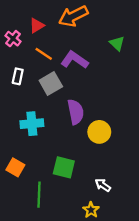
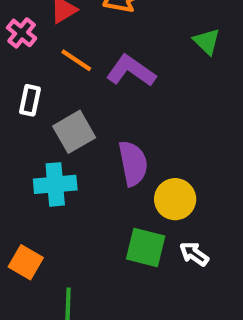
gray square: (51, 83) -> (74, 132), moved
green square: (64, 167) -> (146, 248), moved
white arrow: (103, 185) -> (194, 254), moved

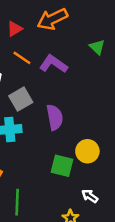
yellow circle: (175, 199) -> (87, 151), moved
white arrow: (194, 254) -> (90, 196), moved

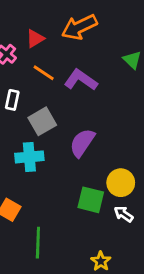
purple semicircle: (55, 117) -> (82, 143), turned -135
white arrow: (90, 196) -> (124, 214), moved

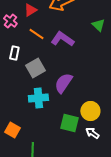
cyan cross: (29, 157) -> (38, 98), moved

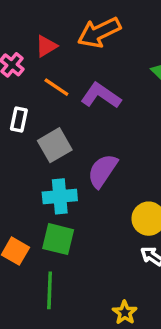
green square: (69, 123) -> (58, 239), moved

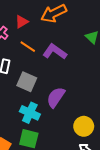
gray square: (55, 145) -> (27, 82), turned -36
cyan cross: (60, 196) -> (30, 113), turned 30

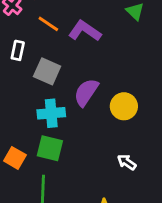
cyan cross: (30, 113) -> (51, 113), turned -30
yellow circle: (84, 126) -> (124, 106), moved

